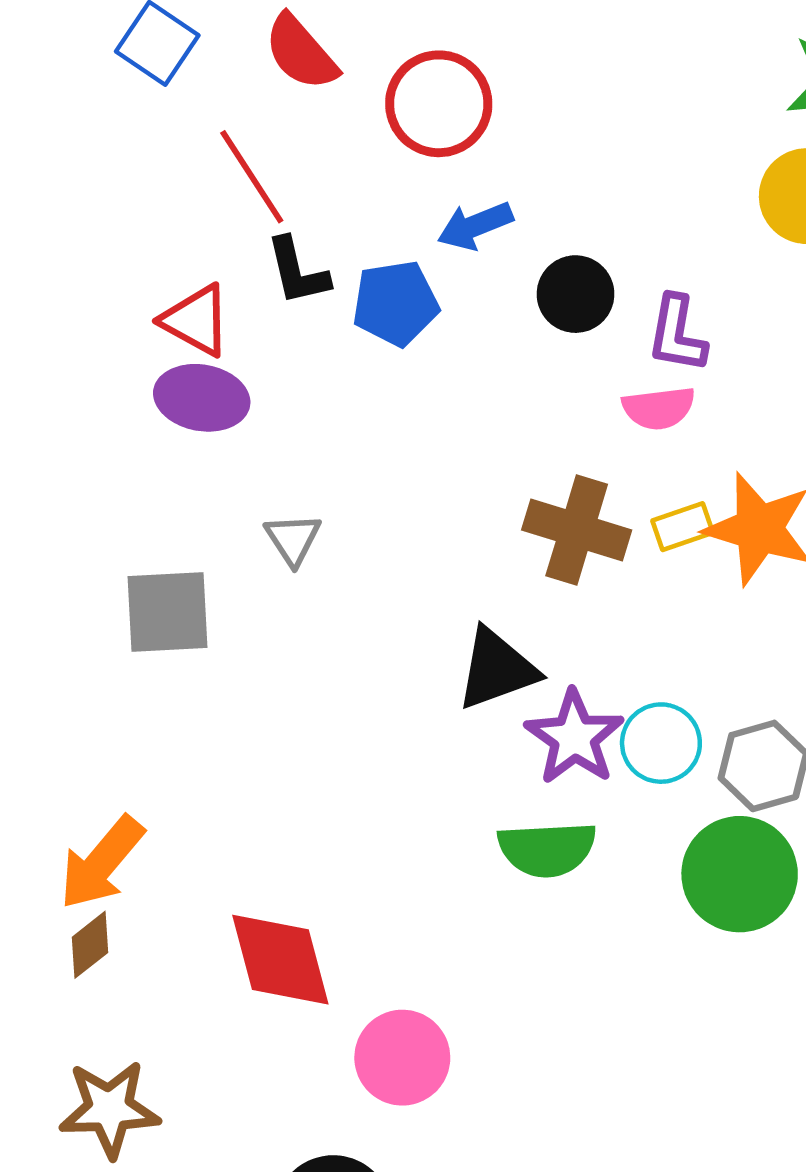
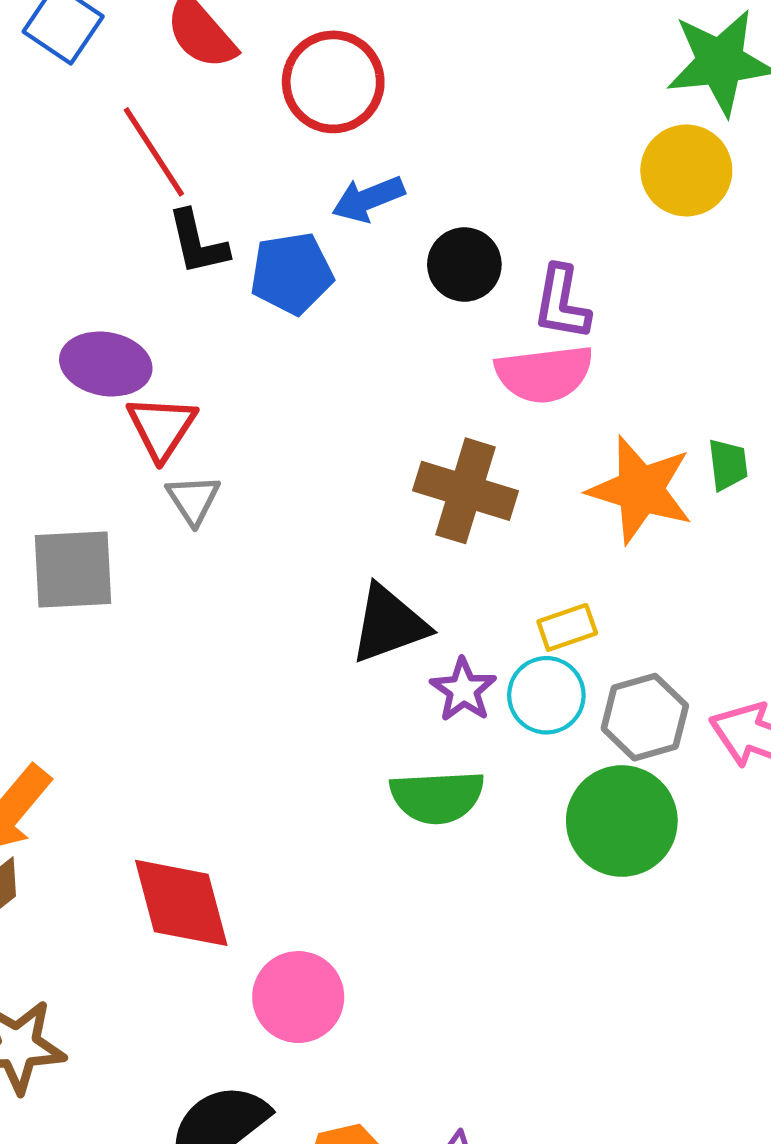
red triangle: (196, 320) -> (162, 427), moved, turned 34
pink semicircle: (659, 408) -> (544, 374), size x1.4
yellow rectangle: (683, 527) -> (567, 627), moved
purple star: (574, 737) -> (463, 690), size x0.7

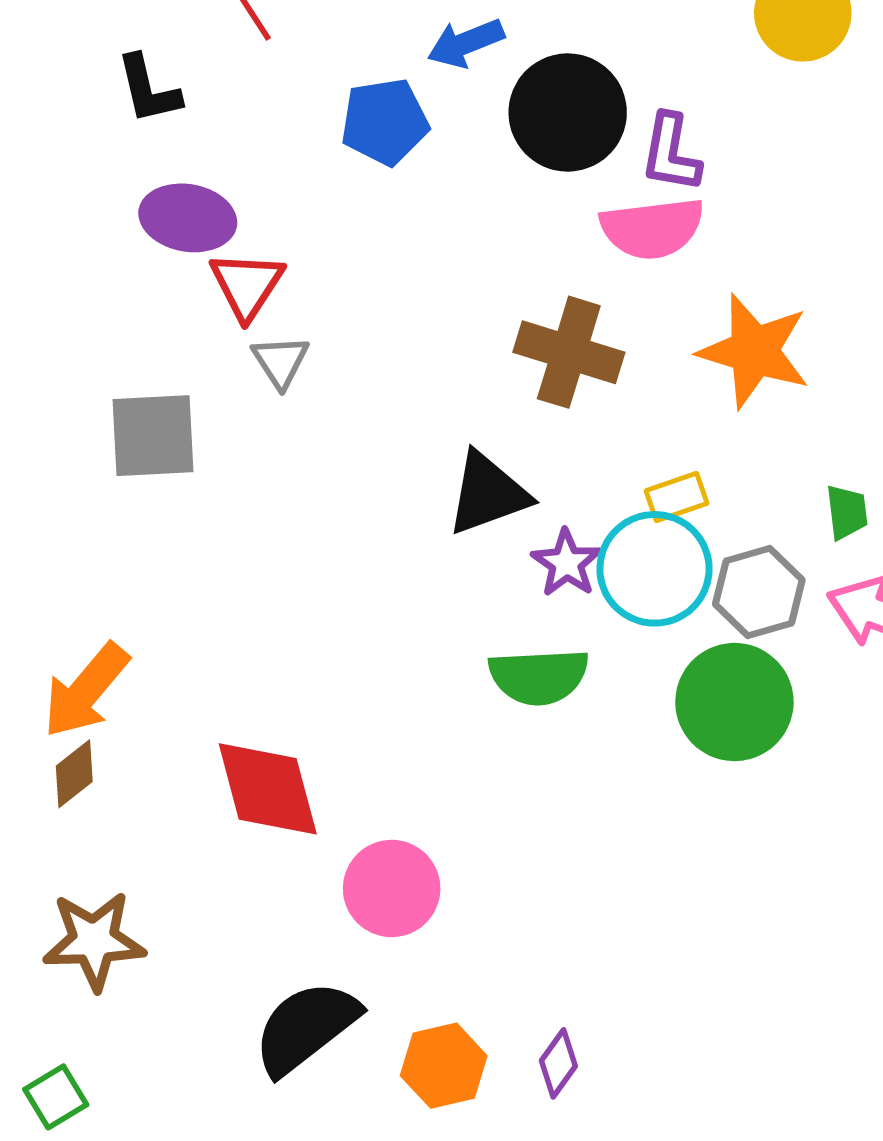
black L-shape: (198, 243) -> (148, 89), moved
black circle: (464, 264) -> (568, 112), size x1.5
green trapezoid: (728, 465) -> (847, 512), moved
cyan circle: (546, 695) -> (655, 569), size x1.4

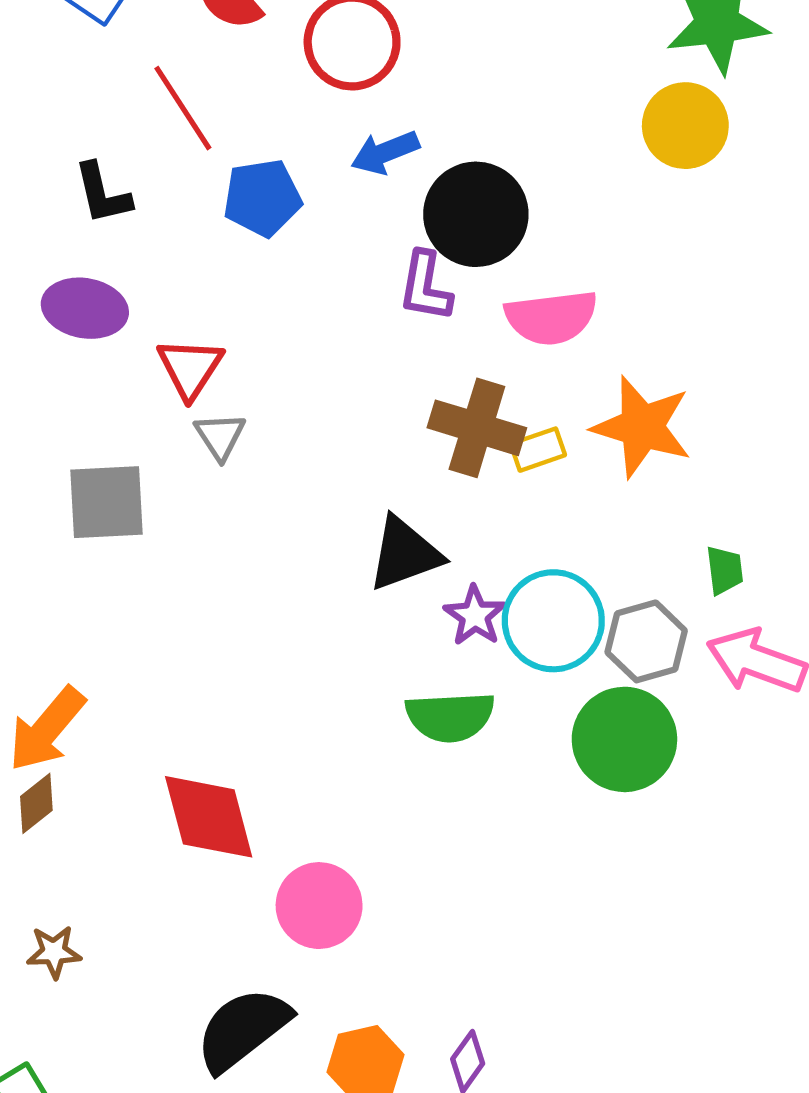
blue pentagon: (385, 122) -> (262, 198), moved
purple L-shape: (671, 153) -> (425, 287), moved
purple ellipse: (188, 218) -> (85, 308), moved
yellow rectangle: (677, 497) -> (538, 450), moved
brown star: (94, 941) -> (54, 952), size x0.6

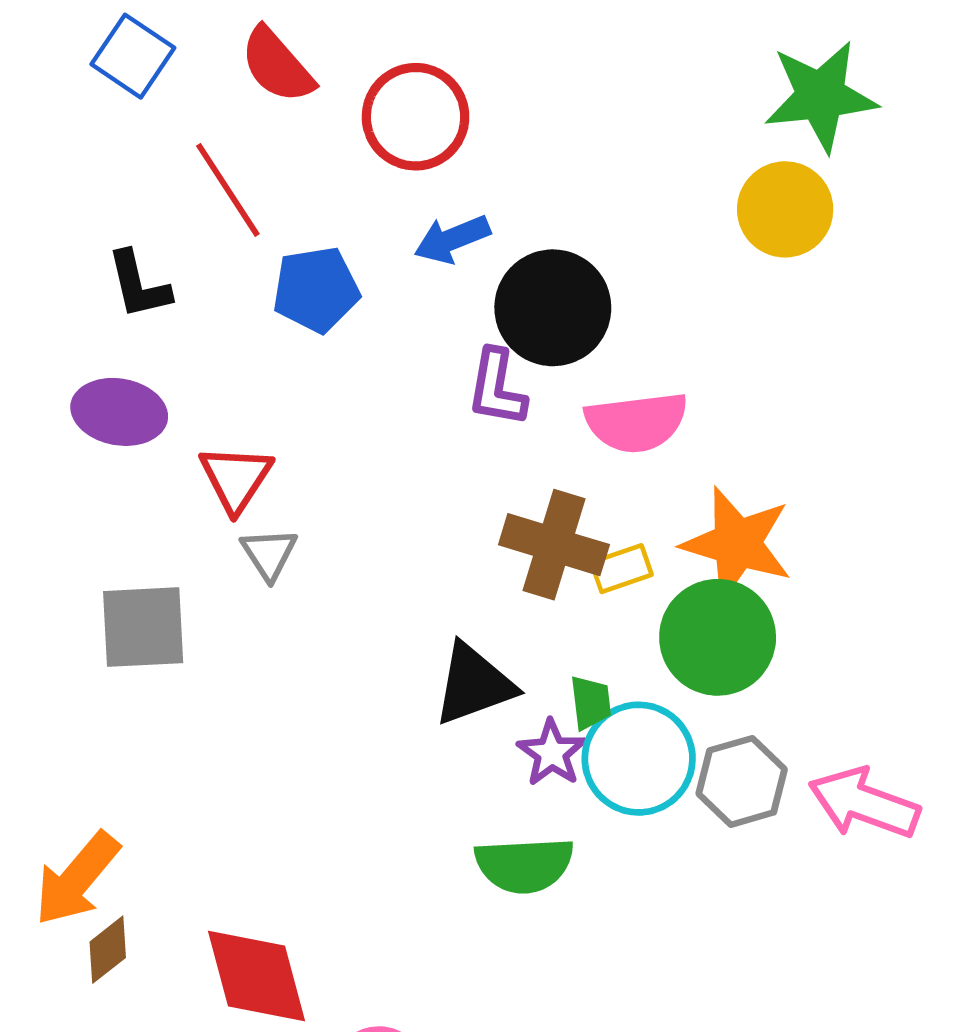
green trapezoid: (725, 570) -> (591, 703), moved
green circle: (624, 739) -> (718, 637), moved
brown diamond: (36, 803) -> (108, 950), moved

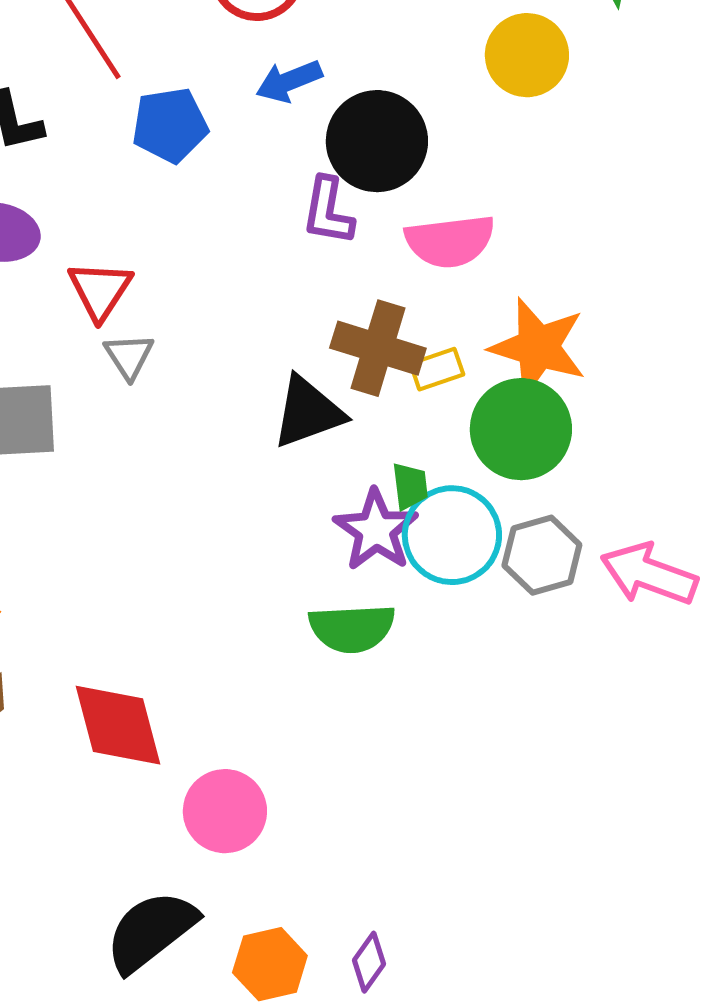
yellow circle: (785, 209) -> (527, 55), moved
black triangle: (474, 684) -> (308, 412), moved
purple star: (552, 753) -> (376, 530), size x1.4

